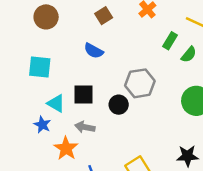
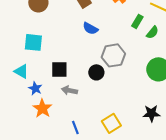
blue semicircle: (94, 51) -> (90, 28), moved
black square: (84, 95) -> (59, 69), moved
cyan triangle: (56, 103) -> (21, 71), moved
orange star: (66, 148) -> (42, 108), moved

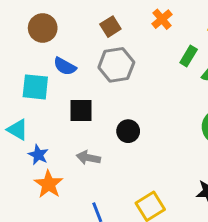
blue semicircle: (90, 28) -> (65, 66), moved
gray hexagon: (113, 55) -> (116, 65), moved
black square: (59, 69) -> (81, 111), moved

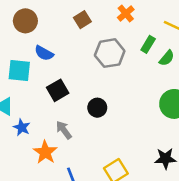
gray hexagon: (116, 65) -> (110, 53), moved
black square: (81, 111) -> (58, 90), turned -30
gray arrow: (88, 158) -> (64, 130), turned 42
orange star: (49, 184) -> (45, 152), moved

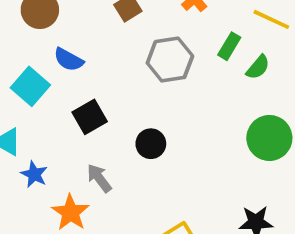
cyan square: (19, 70) -> (30, 86), turned 35

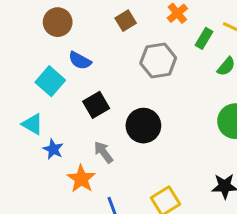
green rectangle: (229, 46) -> (204, 38), moved
black circle: (151, 144) -> (143, 126), size x1.5

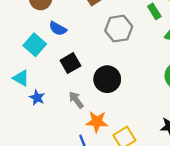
green rectangle: (204, 38) -> (154, 11), turned -63
orange star: (81, 179) -> (97, 122), moved, turned -30

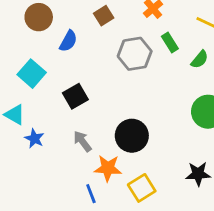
green rectangle: (154, 11) -> (170, 43), moved
blue semicircle: (58, 29) -> (68, 41), moved, turned -90
black circle: (107, 79) -> (132, 136), moved

